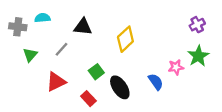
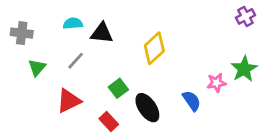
cyan semicircle: (42, 18) -> (73, 23), moved
purple cross: (197, 25) -> (245, 16), moved

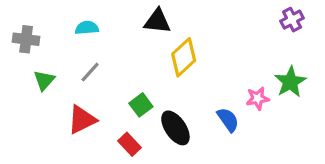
black triangle: (102, 33) -> (157, 21), moved

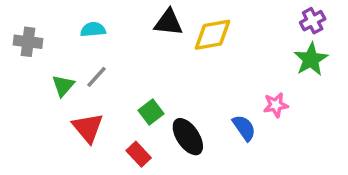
yellow diamond: (184, 57) -> (212, 35), moved, turned 33
green triangle: (44, 80) -> (63, 86), moved
green star: (290, 82) -> (311, 59), moved
red triangle: (82, 120) -> (88, 128), turned -44

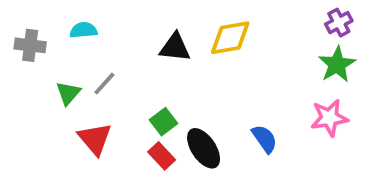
black triangle: (169, 22) -> (175, 47), moved
cyan semicircle: (93, 29) -> (83, 30), moved
pink star: (276, 105) -> (329, 118), moved, size x1.4
red rectangle: (139, 154) -> (162, 156), moved

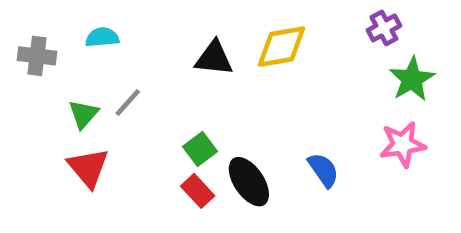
purple cross: (339, 23) -> (384, 28), moved
red triangle: (95, 139) -> (88, 168), moved

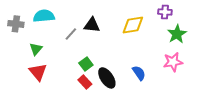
purple cross: (384, 28) -> (165, 12), turned 32
cyan semicircle: (102, 37) -> (44, 16), size x1.5
yellow diamond: (281, 47) -> (133, 25), moved
gray line: (128, 102) -> (71, 34), moved

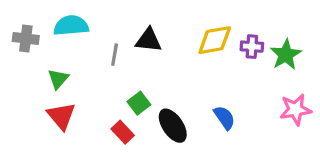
purple cross: (165, 12) -> (252, 47), moved
gray line: (71, 34) -> (115, 55), turned -32
pink star: (173, 62) -> (295, 110), moved
red rectangle: (85, 82) -> (123, 132), moved

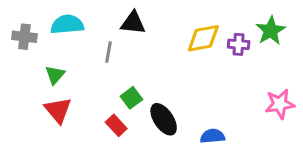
black triangle: (149, 40) -> (133, 23), moved
green star: (286, 55) -> (271, 31), moved
blue semicircle: (224, 118) -> (213, 136), moved, turned -60

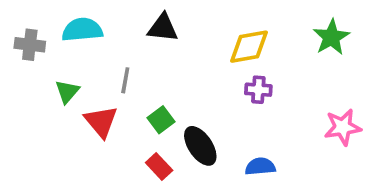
purple cross: (239, 44) -> (258, 90), moved
gray line: (109, 52) -> (125, 80), moved
red triangle: (58, 110) -> (101, 122), moved
red rectangle: (116, 125) -> (159, 167), moved

